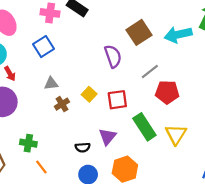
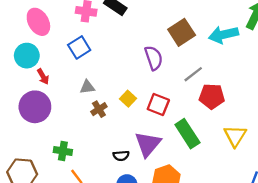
red square: (117, 100) -> (158, 104), turned 30
yellow triangle: (176, 134) -> (235, 136), moved
purple triangle: (108, 137) -> (148, 144), size x1.4

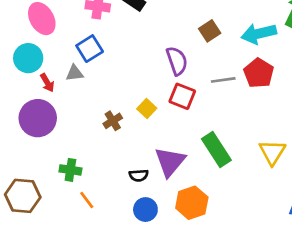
brown square: (182, 32) -> (210, 31), size x0.7
gray line: (193, 74) -> (223, 80), turned 30
gray triangle: (87, 87) -> (75, 73), moved
red pentagon: (212, 96) -> (259, 73), moved, turned 30
red square: (158, 104) -> (182, 96), moved

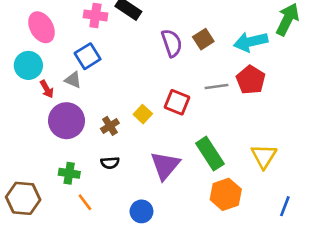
purple semicircle: (177, 61) -> (172, 43), moved
gray triangle: (75, 73) -> (73, 80), turned 30
purple circle: (38, 118) -> (67, 121), moved
black semicircle: (139, 175) -> (110, 163), moved
orange hexagon: (192, 203) -> (226, 194), moved

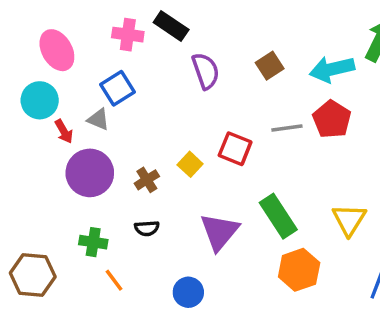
purple semicircle: (172, 43) -> (206, 71), moved

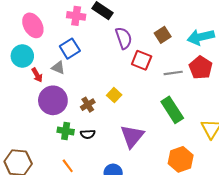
red square: (235, 149) -> (142, 60), moved
green rectangle: (278, 216) -> (172, 110), moved
green cross: (93, 242) -> (66, 131), moved

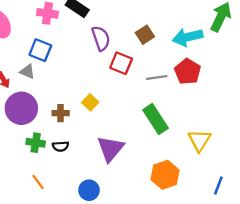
blue square: (70, 49) -> (40, 50), turned -36
brown cross: (88, 105) -> (61, 113), turned 32

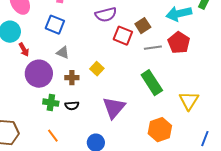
brown square: (145, 35) -> (143, 26), moved
purple semicircle: (101, 38) -> (106, 15), turned 95
gray triangle: (27, 72) -> (63, 53), moved

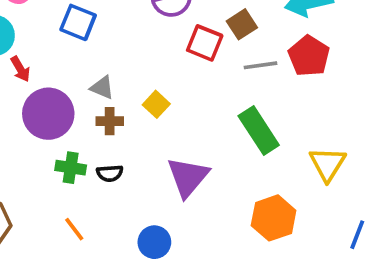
gray triangle: (63, 53) -> (102, 88), moved

